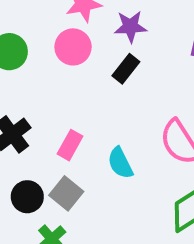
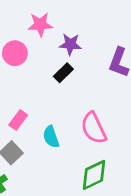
pink circle: (73, 47) -> (15, 53), moved

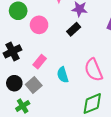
pink circle: (15, 53) -> (39, 25), moved

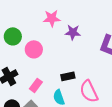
black rectangle: (74, 29) -> (68, 76), moved, turned 32

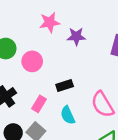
black rectangle: (68, 76) -> (65, 86), moved

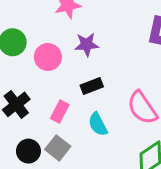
purple star: (76, 36) -> (87, 45), moved

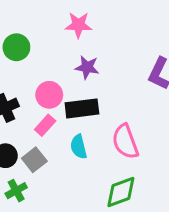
pink circle: (48, 57) -> (49, 95), moved
black rectangle: (92, 86) -> (82, 108), size x1.5

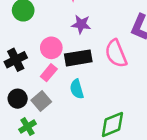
pink semicircle: (125, 142) -> (116, 53), moved

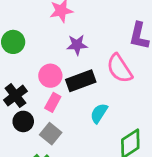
cyan semicircle: (77, 89) -> (99, 113), moved, turned 60
black circle: (18, 99) -> (23, 121), moved

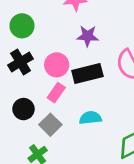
black cross: (15, 96) -> (20, 62), moved
cyan semicircle: (99, 113) -> (90, 118), moved, turned 45

